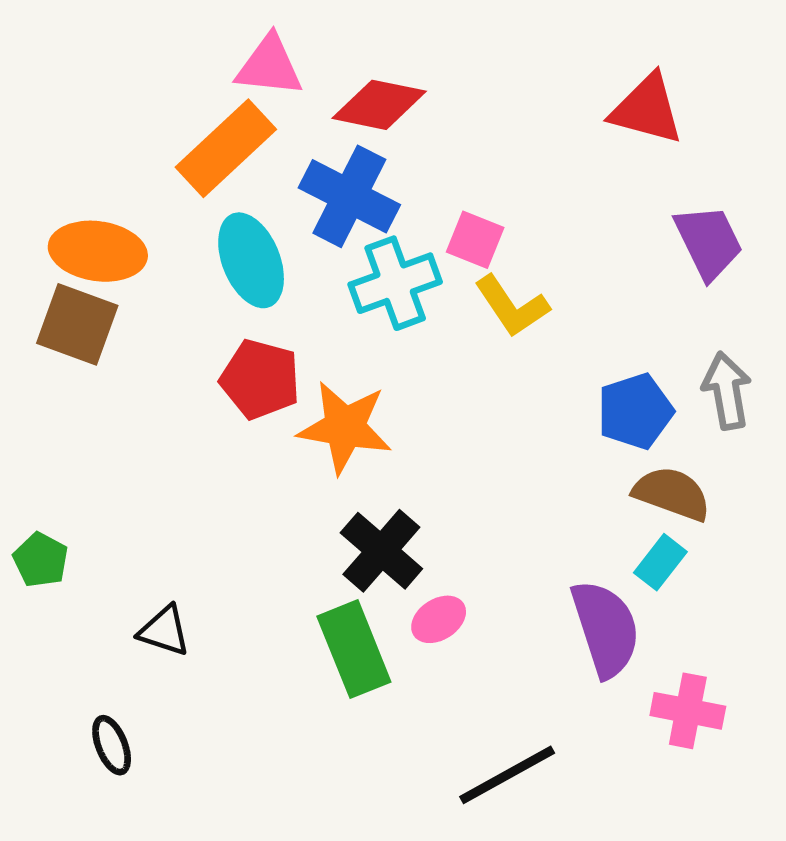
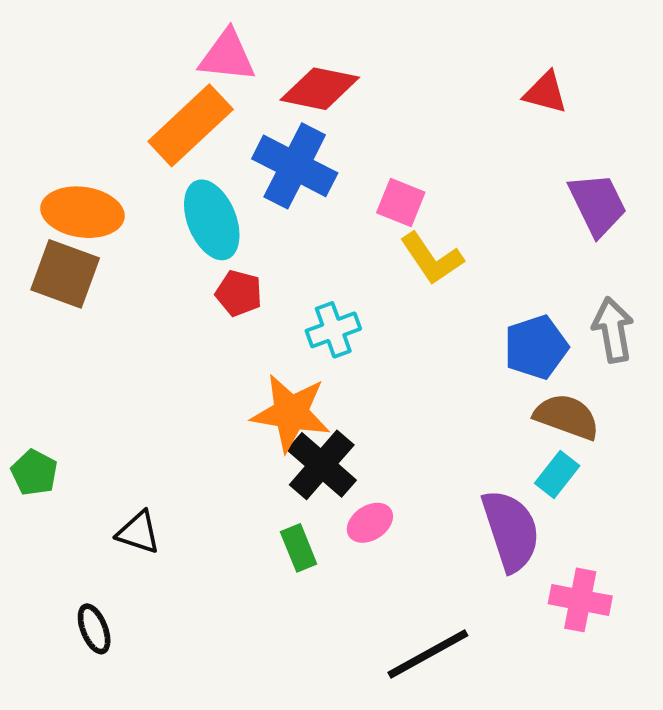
red triangle: (647, 109) -> (546, 93), size x0.7
cyan cross: (395, 283) -> (333, 330), moved, size x0.7
red pentagon: (260, 379) -> (239, 293), moved, size x0.7
orange star: (345, 427) -> (291, 413), moved
green rectangle: (354, 649) -> (299, 548), size x0.6

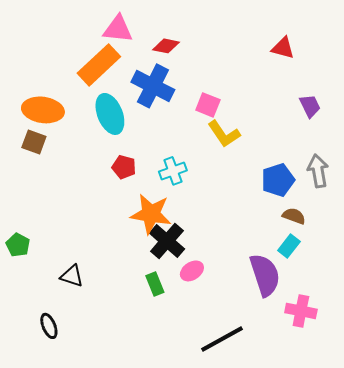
red diamond: (320, 89) -> (166, 46), size x0.7
purple trapezoid: (598, 204) -> (310, 106), size x0.7
brown square: (65, 274) -> (34, 142), size x0.7
red pentagon: (239, 293) -> (124, 167), moved
brown semicircle: (567, 417) -> (294, 216), size x0.7

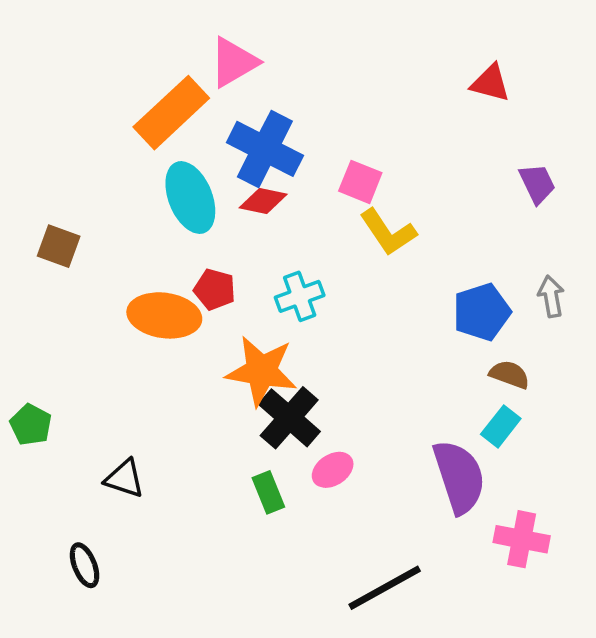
pink triangle: (118, 29) -> (234, 62), moved, turned -36
red diamond: (166, 46) -> (263, 201), moved
orange ellipse: (43, 110) -> (164, 315), moved
gray arrow: (318, 171) -> (551, 296), size x0.7

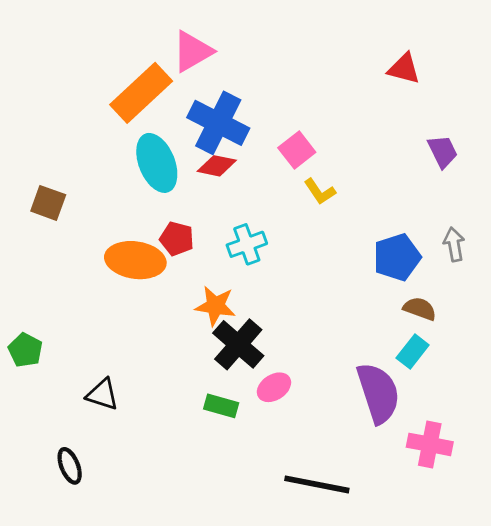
pink square: (360, 182) -> (297, 150), turned 30
yellow L-shape: (388, 232) -> (320, 191), size x0.7
orange star: (261, 371) -> (215, 306), size x0.7
green rectangle: (268, 492) -> (221, 406), turned -52
black line: (385, 588) -> (317, 484), turned 40

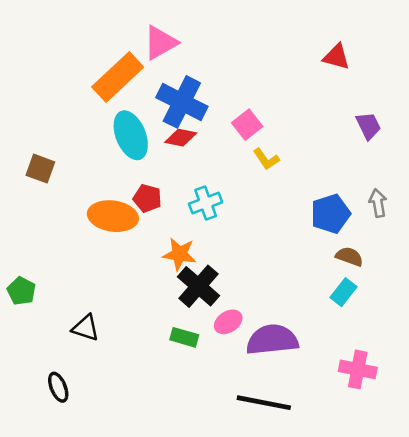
purple semicircle: (378, 393) -> (272, 340), moved, turned -78

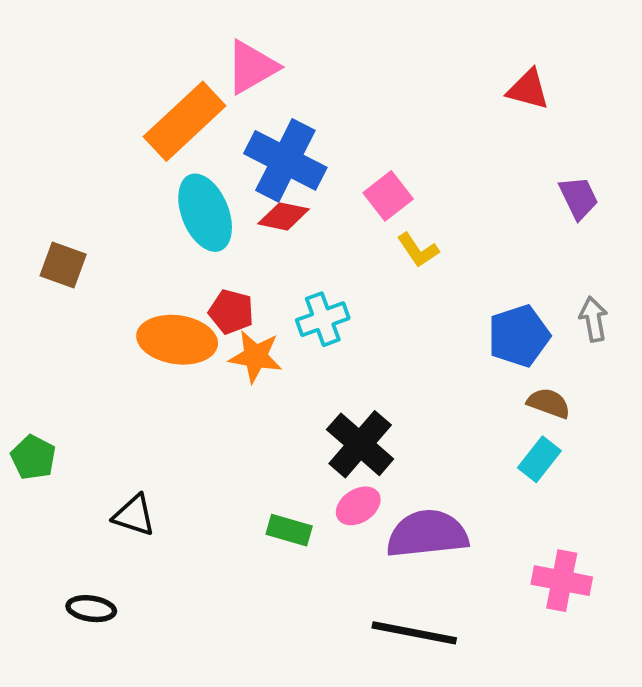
orange star: (179, 254) -> (256, 356), moved
black cross: (198, 286) -> (360, 444), moved
black ellipse: (58, 387) -> (91, 609), turned -60

